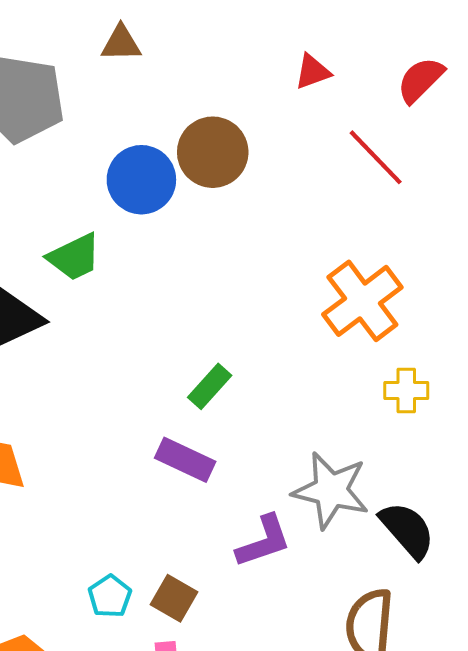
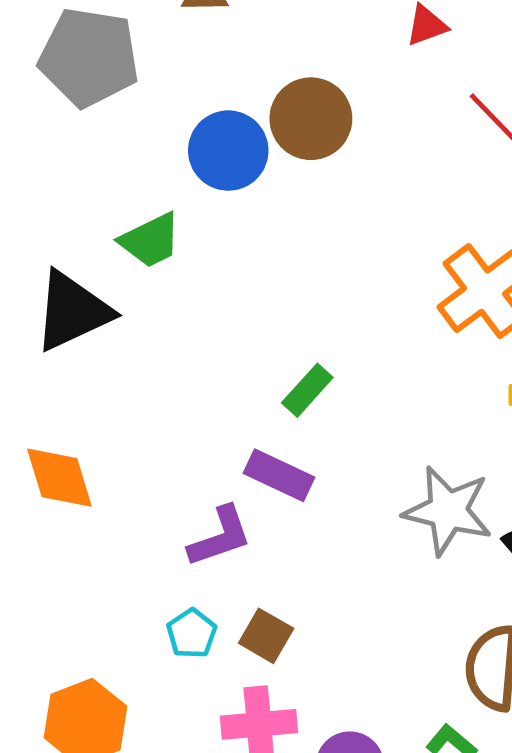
purple L-shape: (264, 541) -> (220, 537), moved

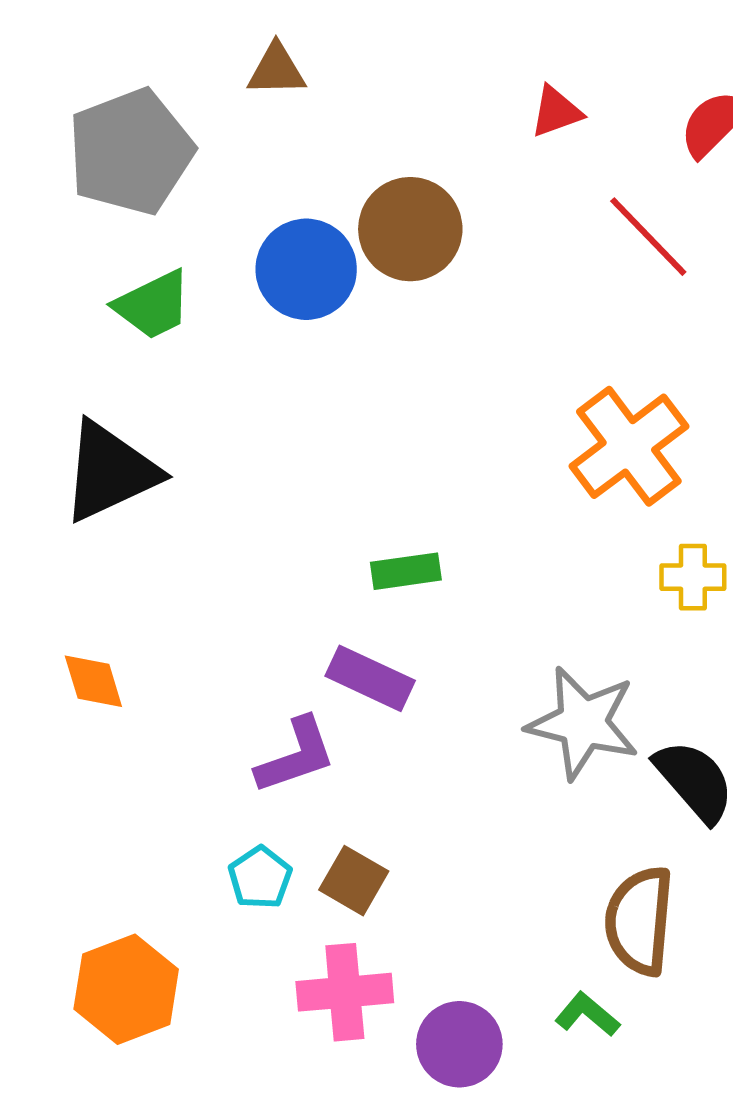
gray pentagon: (89, 57) -> (131, 152), turned -30
green trapezoid: (150, 240) -> (153, 305), moved
green rectangle: (307, 390) -> (406, 571), turned 40
orange diamond: (59, 478) -> (93, 681), size x0.7

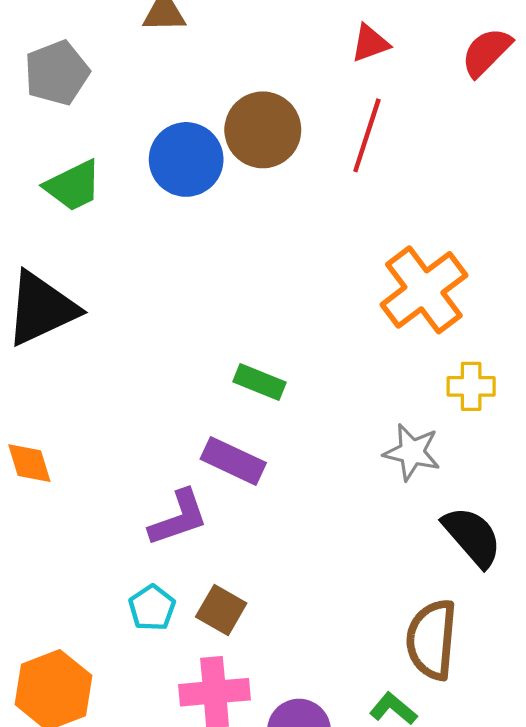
gray pentagon: (131, 152) -> (57, 73), size x0.7
red line: (648, 237) -> (367, 135), moved, turned 62
green rectangle: (406, 571) -> (260, 382), turned 30
gray star: (583, 723) -> (412, 452), moved, size x0.7

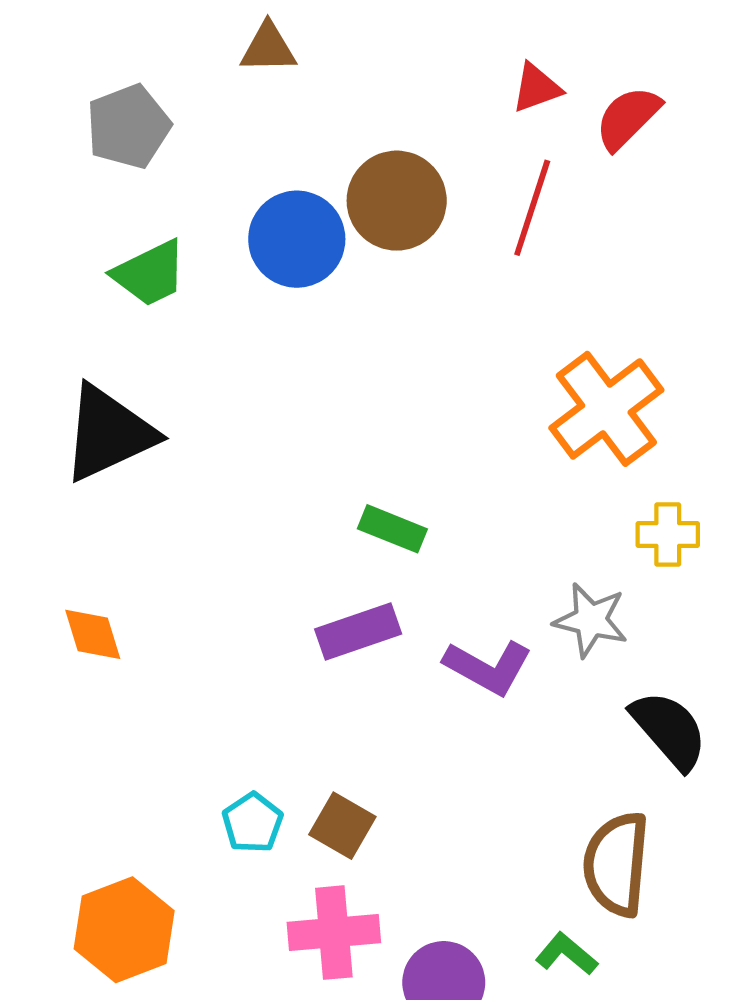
red semicircle: (486, 52) -> (628, 118), moved
purple rectangle: (233, 461) -> (358, 632), turned -44
purple L-shape: (178, 518) -> (488, 667), moved, turned 48

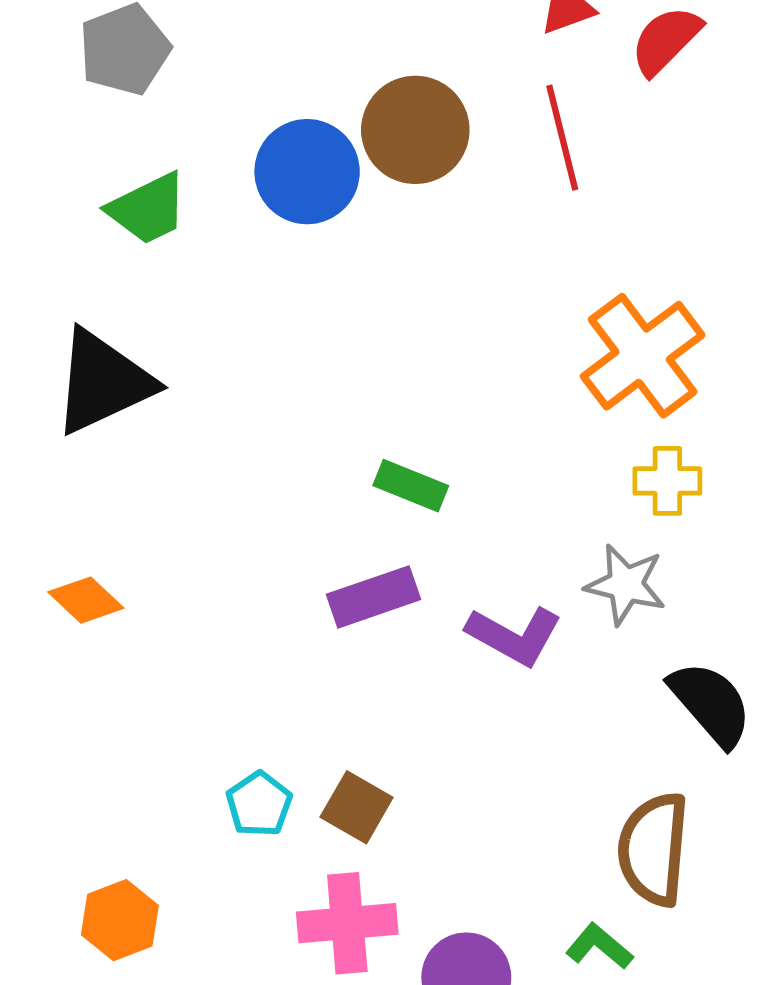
red line: (532, 208) -> (562, 138), turned -32
yellow cross: (668, 534) -> (667, 481), moved
orange diamond: (93, 634) -> (86, 600), turned -30
orange hexagon: (124, 930) -> (120, 920), size x0.7

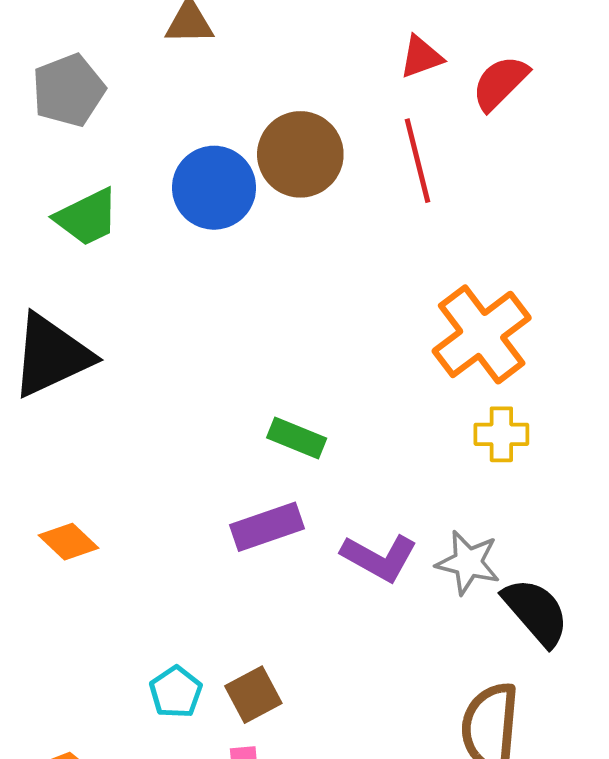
gray star: (626, 585) -> (468, 563), moved
orange diamond: (86, 600) -> (68, 542), moved
brown square: (357, 807) -> (253, 695), turned 32

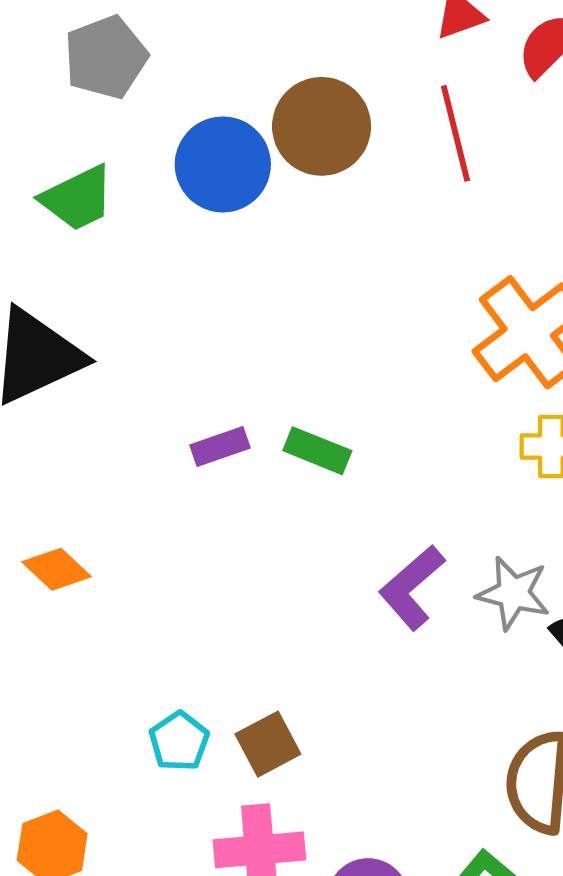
gray pentagon: (68, 90) -> (106, 57), moved
purple rectangle: (267, 527) -> (220, 446), moved, size x0.7
purple L-shape: (379, 558) -> (412, 588), turned 110

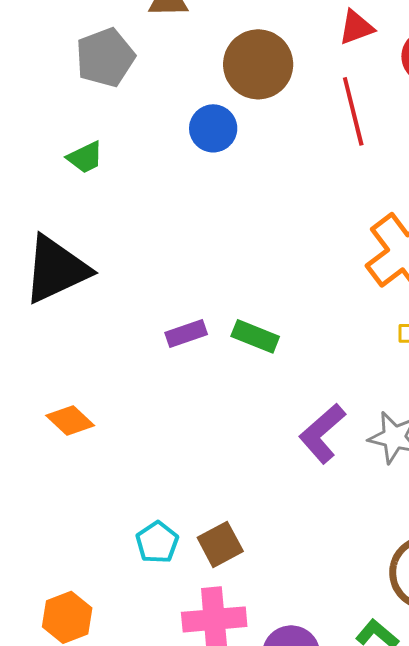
brown circle: (322, 126) -> (258, 64), moved
blue circle: (223, 164) -> (213, 128), moved, size x0.7
green trapezoid: (78, 198) -> (85, 157), size x0.7

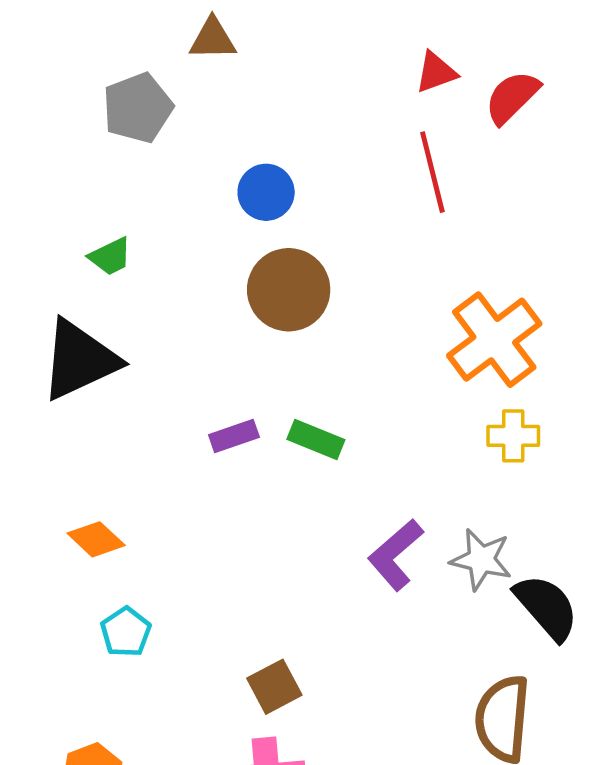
brown circle: (258, 64) -> (289, 290), moved
green trapezoid: (85, 157) -> (110, 256), moved
cyan pentagon: (157, 542) -> (126, 632), moved

